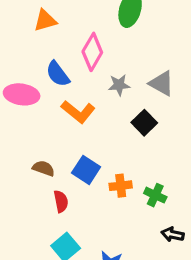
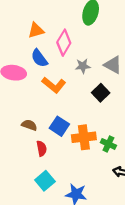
orange triangle: (45, 20) -> (36, 30), moved
orange cross: (121, 186) -> (84, 137), size x1.5

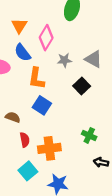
orange triangle: (36, 30) -> (19, 26), turned -42
orange L-shape: (54, 85) -> (36, 78), turned 60
blue square: (59, 126) -> (42, 105), moved
orange cross: (84, 137) -> (49, 148), moved

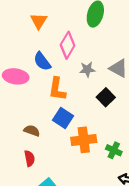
orange triangle: (19, 26) -> (39, 21), moved
red semicircle: (25, 140) -> (29, 158), moved
orange cross: (49, 148) -> (84, 140), moved

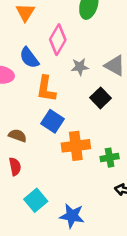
green cross: (114, 150) -> (110, 158), turned -35

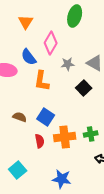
blue square: (53, 121) -> (46, 117), moved
orange cross: (76, 146) -> (65, 137), moved
red semicircle: (15, 167) -> (40, 141), moved
cyan square: (36, 200) -> (18, 170), moved

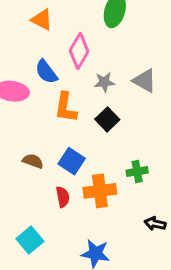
orange triangle: (26, 22) -> (42, 20), turned -35
black square: (84, 88) -> (107, 119), moved
green cross: (91, 134) -> (137, 172), moved

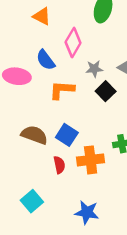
orange L-shape: (66, 108) -> (62, 90), turned 85
black square: (107, 119) -> (106, 91), moved
brown semicircle: (33, 161) -> (34, 135), size x1.5

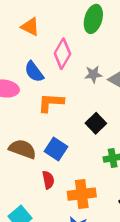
gray star: (94, 69) -> (93, 74), moved
black square: (106, 91) -> (96, 123), moved
orange cross: (91, 160) -> (82, 194), moved

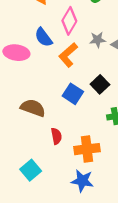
orange L-shape: (51, 103) -> (68, 55), moved, turned -45
blue square: (56, 149) -> (73, 94), moved

